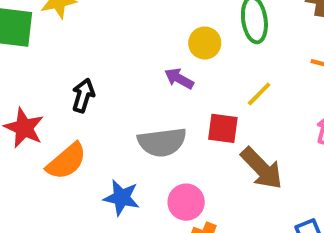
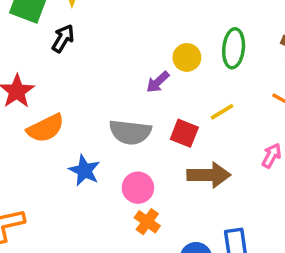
purple arrow: (179, 78) -> (158, 82), turned -85
black arrow: (83, 95) -> (63, 38), moved
brown arrow: (262, 168) -> (209, 175), turned -60

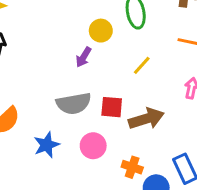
red square: (184, 133) -> (112, 107), moved
blue star: (84, 170) -> (47, 145), turned -30
orange cross: (147, 222) -> (132, 167), moved

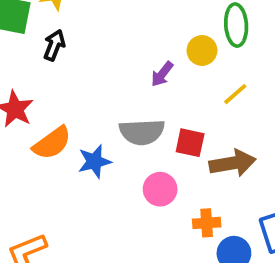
yellow circle: (101, 31) -> (202, 50), moved
blue star: (47, 145) -> (94, 161), moved
orange cross: (132, 167) -> (207, 223), turned -30

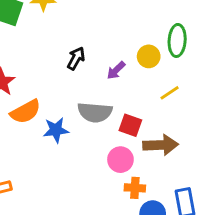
black arrow: (54, 45) -> (76, 58), moved
pink circle: (160, 189) -> (120, 160), moved

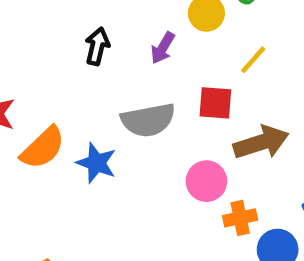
red square: (130, 125) -> (215, 103), moved
blue star: (56, 130) -> (96, 163), turned -30

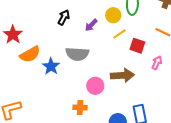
yellow line: (253, 60) -> (119, 34), moved
red square: (215, 103) -> (137, 46), moved
orange cross: (240, 218) -> (80, 107), moved

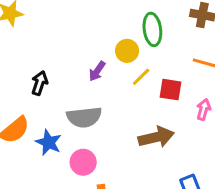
black arrow: (64, 17) -> (40, 83), moved
pink circle: (95, 86) -> (83, 162), moved

